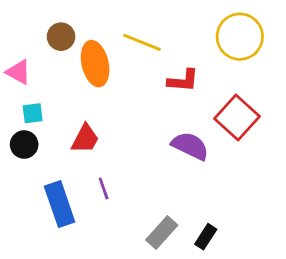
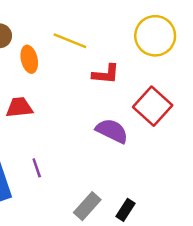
orange ellipse: (95, 64) -> (29, 59), size x0.7
red trapezoid: (85, 139) -> (19, 107), moved, turned -124

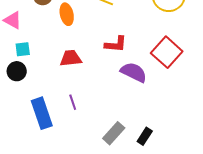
red L-shape: (106, 74) -> (116, 44), moved
red trapezoid: (19, 107) -> (71, 58), moved

